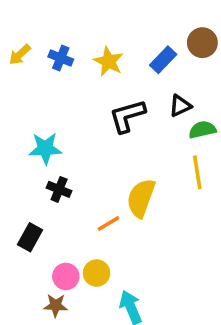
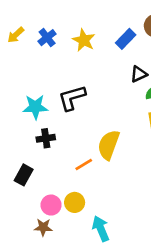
blue cross: (61, 58) -> (47, 38), turned 30
black L-shape: (127, 116) -> (72, 98), moved
black cross: (59, 189) -> (46, 138), turned -30

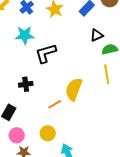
cyan star: (35, 107) -> (25, 35), moved
pink circle: (51, 205) -> (17, 135), moved

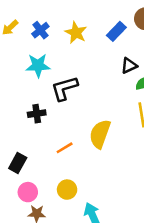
black cross: (26, 84) -> (37, 114), moved
orange line: (55, 104) -> (65, 148), moved

